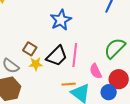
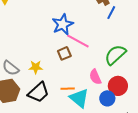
brown square: (30, 49) -> (64, 53), moved, turned 32
pink line: (75, 55) -> (78, 41), moved, turned -70
black trapezoid: (57, 56) -> (39, 92), moved

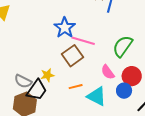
brown square: (64, 53) -> (72, 56), size x1.5
orange line: (68, 89) -> (76, 87), moved
black trapezoid: (39, 92) -> (37, 90), moved

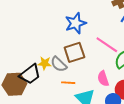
pink line: (83, 41) -> (107, 45), moved
gray semicircle: (23, 81) -> (59, 64), moved

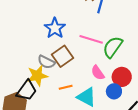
yellow star: (45, 63) -> (37, 76), size x1.5
gray semicircle: (59, 64) -> (46, 62), moved

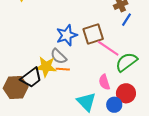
blue star: (55, 28) -> (67, 35), moved
brown square: (63, 56) -> (93, 34), moved
orange line: (66, 87) -> (63, 69), moved

